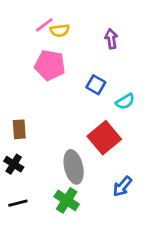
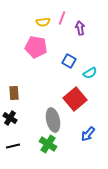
pink line: (44, 25) -> (62, 18), moved, turned -32

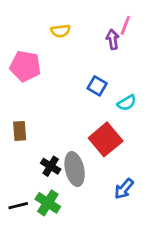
pink line: (62, 18) -> (125, 25), moved
pink pentagon: (36, 47) -> (25, 66), moved
black cross: (10, 118) -> (51, 166), moved
green cross: (48, 144) -> (48, 203), moved

